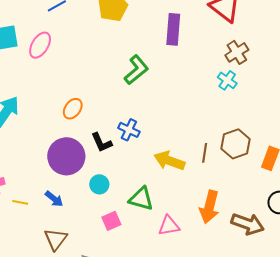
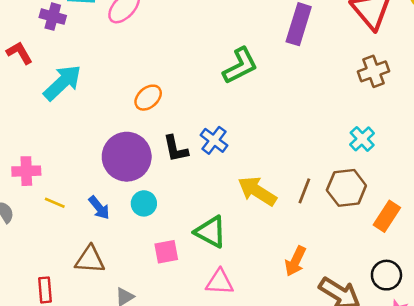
cyan cross: (227, 80) -> (362, 139), moved
cyan circle: (99, 184) -> (144, 203), moved
orange arrow: (209, 207) -> (295, 261), size x0.7
pink triangle: (169, 226) -> (220, 282), moved
brown triangle: (56, 239) -> (90, 260), turned 45

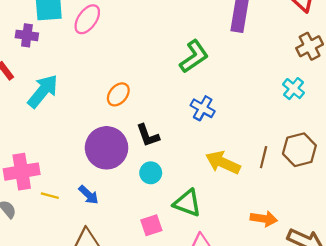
cyan cross: (362, 139) -> (294, 89), moved
blue cross: (214, 140) -> (203, 108), moved
pink cross: (26, 171) -> (22, 172), size x1.4
cyan circle: (144, 203) -> (151, 173), moved
orange arrow: (295, 261) -> (264, 219), turned -100

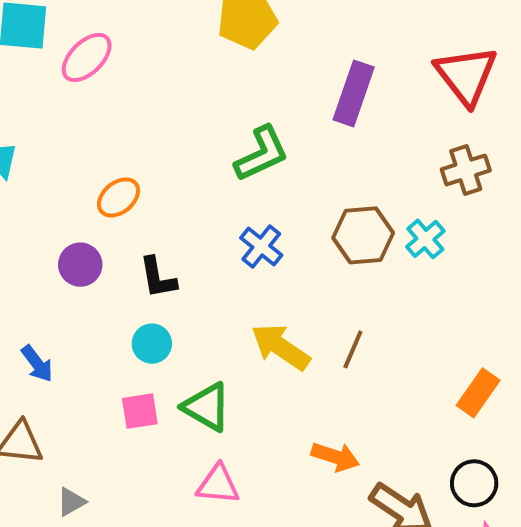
purple circle: (107, 148) -> (80, 265), moved, size x0.6
brown hexagon: (299, 150) -> (363, 235), moved
pink square: (151, 225) -> (140, 411), moved

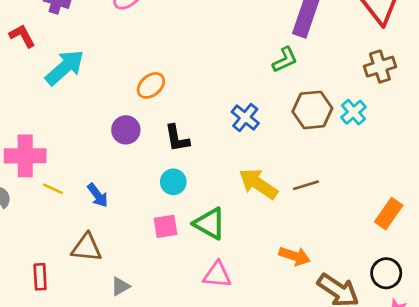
green L-shape: (262, 154) -> (285, 60), moved, size x0.7
brown line: (353, 349) -> (306, 185), turned 50

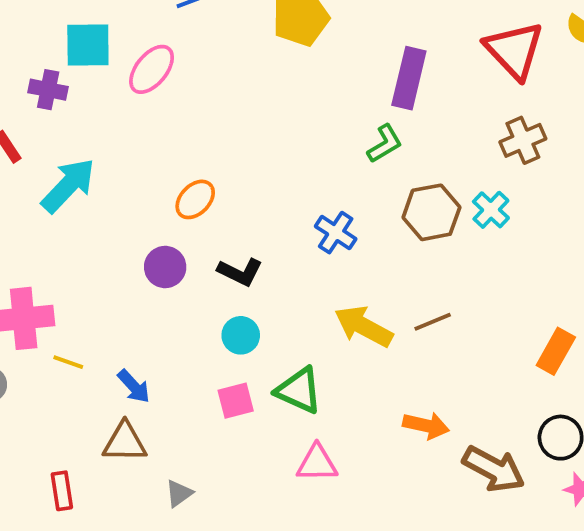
black L-shape: (177, 138) -> (240, 272), turned -48
blue arrow: (98, 195) -> (134, 386), moved

